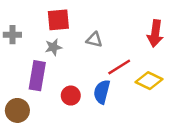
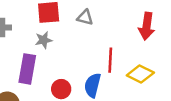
gray triangle: (94, 40) -> (85, 17), moved
red line: (119, 67) -> (110, 60), turned -55

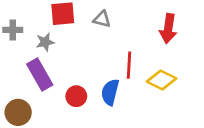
gray star: (44, 40) -> (45, 42), moved
purple rectangle: (27, 69) -> (40, 75), turned -40

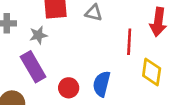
red line: (129, 65) -> (129, 42), moved
yellow diamond: (161, 80) -> (152, 72), turned 72

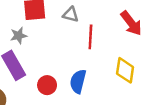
red arrow: (158, 22) -> (131, 23), turned -45
red line: (129, 42) -> (90, 37), moved

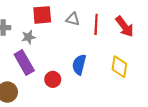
red line: (90, 37) -> (96, 24), moved
blue semicircle: (78, 81) -> (79, 65), moved

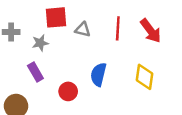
gray triangle: (73, 19) -> (83, 30), moved
purple rectangle: (24, 62) -> (35, 72), size x0.7

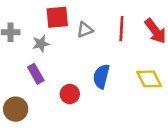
gray triangle: (83, 30) -> (85, 30), turned -35
yellow diamond: (145, 77) -> (149, 79), turned -35

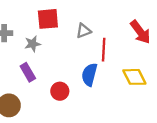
red line: (121, 29) -> (104, 50), moved
gray triangle: (85, 30) -> (83, 31), moved

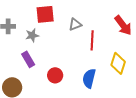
blue semicircle: (89, 75) -> (89, 78), moved
yellow diamond: (134, 77) -> (118, 63), turned 45

